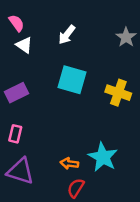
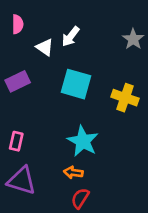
pink semicircle: (17, 23) -> (18, 24), turned 36
white triangle: (24, 45) -> (45, 47), moved
purple rectangle: (17, 93) -> (18, 81), moved
cyan star: (103, 157) -> (83, 141), moved

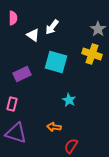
purple rectangle: (18, 81) -> (22, 74), moved
yellow cross: (125, 98) -> (92, 54), moved
cyan star: (83, 141) -> (69, 100), moved, size x0.6
red semicircle: (80, 198) -> (71, 146), moved

